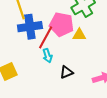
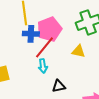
pink pentagon: (61, 24) -> (49, 29), moved, turned 30
blue cross: (30, 27) -> (31, 34), size x0.7

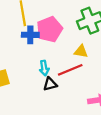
red line: (45, 47) -> (70, 70), moved, turned 30
black triangle: (59, 86) -> (50, 84), moved

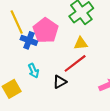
blue cross: (30, 35) -> (29, 40), turned 35
cyan arrow: (44, 68) -> (33, 71), moved

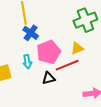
pink pentagon: (46, 30) -> (49, 52), moved
yellow triangle: (81, 43) -> (77, 48), turned -32

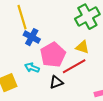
yellow triangle: (77, 48) -> (82, 47), turned 48
cyan arrow: (27, 62) -> (32, 68), turned 128

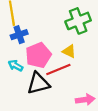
blue cross: (32, 37) -> (19, 35), turned 35
black triangle: (56, 82) -> (38, 83), size x1.6

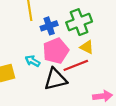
green cross: (78, 21) -> (79, 22), moved
blue cross: (19, 35) -> (49, 26), moved

